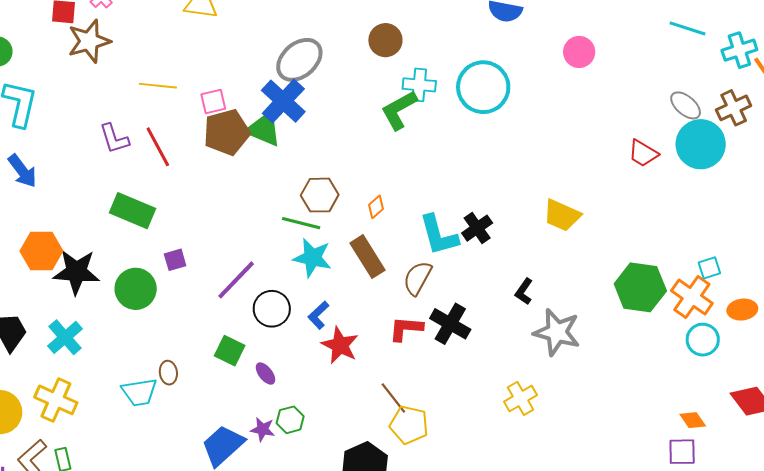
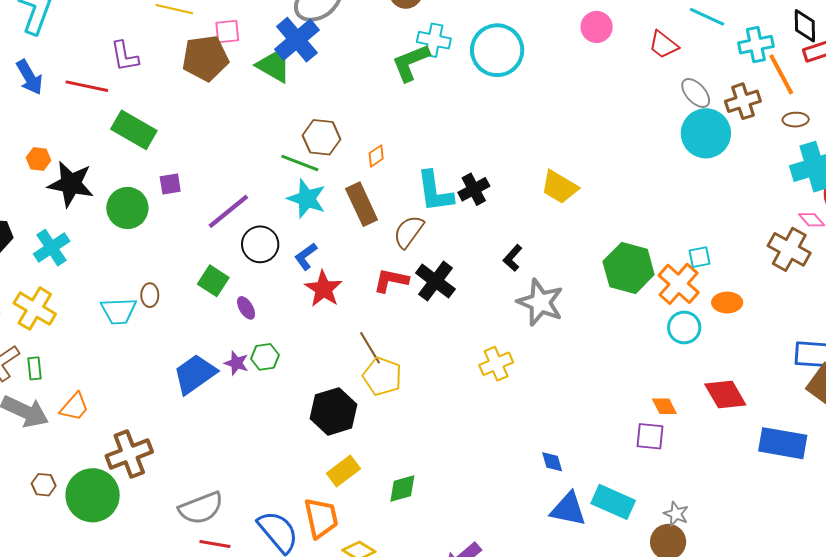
brown pentagon: (227, 132) -> (205, 58), moved
red line: (158, 147) -> (87, 86), moved, turned -57
red trapezoid: (643, 153) -> (664, 45), moved
orange hexagon: (41, 251) -> (39, 159), size x0.6

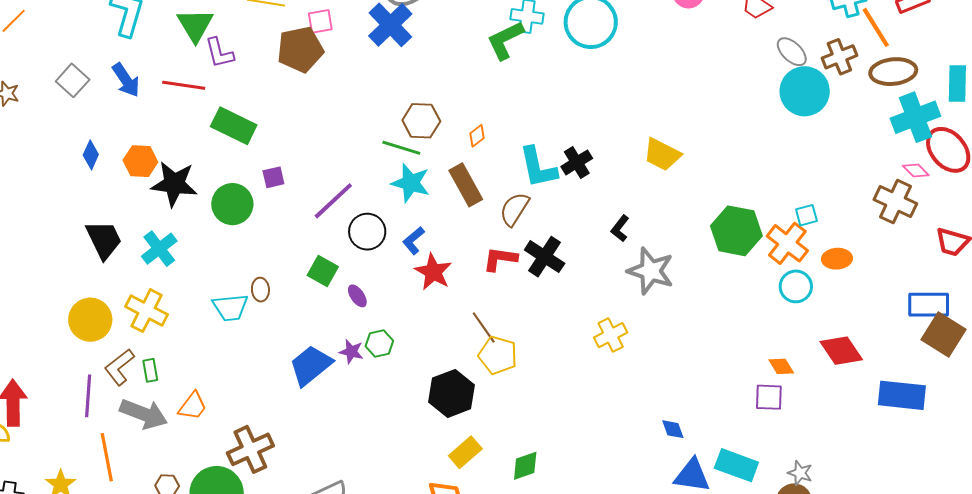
green triangle: (274, 65) -> (195, 25), moved, turned 33
brown ellipse: (796, 120) -> (893, 72), size x1.8
orange hexagon: (39, 159) -> (140, 161), size x1.4

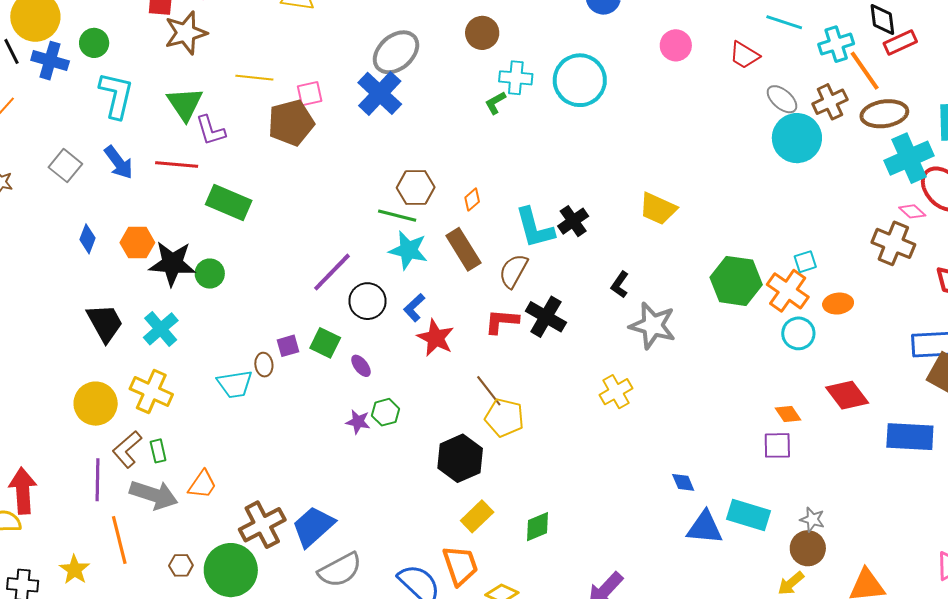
green L-shape: (505, 40) -> (495, 103), size x0.6
purple square: (273, 177) -> (288, 346), moved
green circle: (232, 204) -> (210, 274), moved, size x0.7
blue trapezoid: (311, 365) -> (313, 526), moved

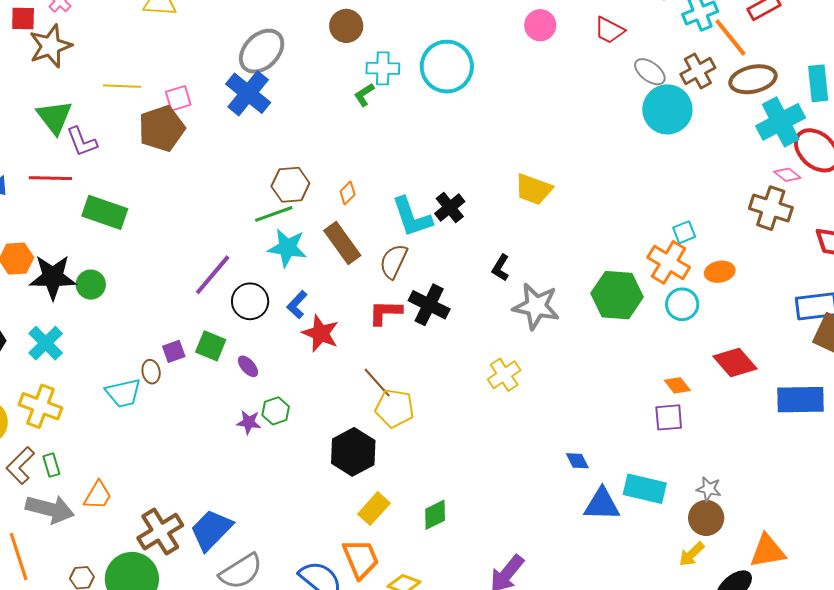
green line: (397, 216) -> (274, 214), turned -30
green hexagon: (736, 281) -> (617, 295), moved

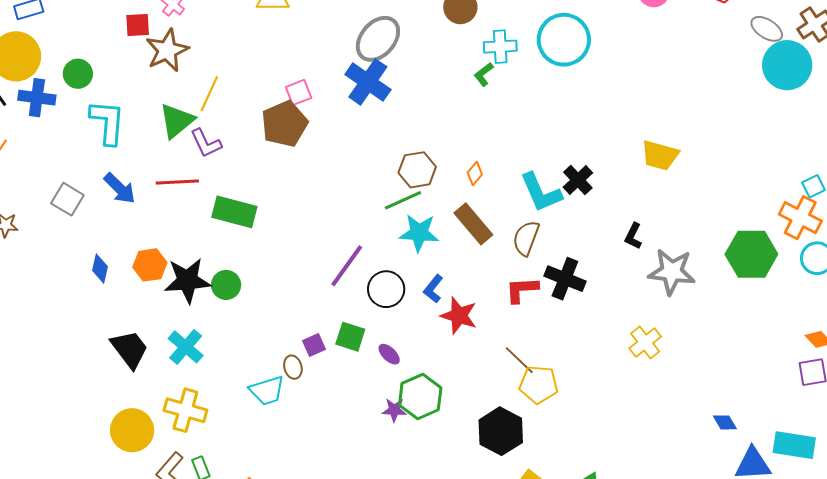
yellow line: (122, 86) -> (209, 94), moved, turned -63
green triangle: (54, 117) -> (177, 121), turned 33
green hexagon: (276, 411) -> (420, 396), size x1.6

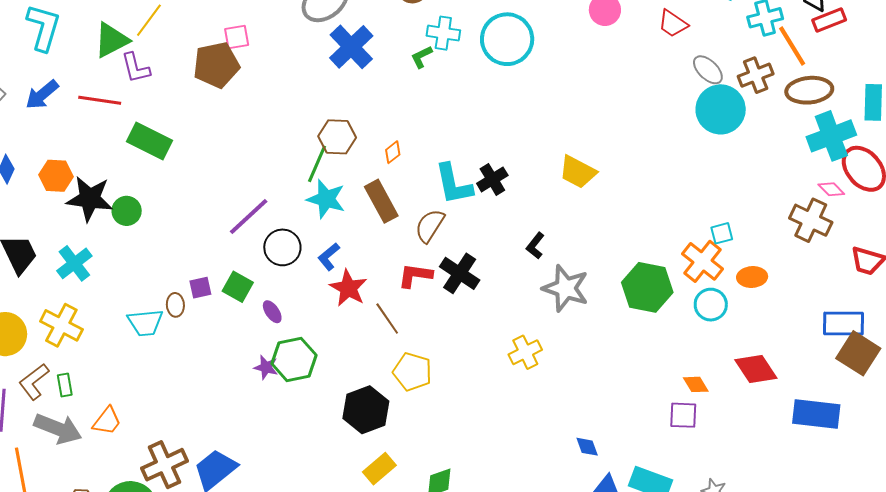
blue cross: (368, 82) -> (351, 47), moved
blue arrow: (120, 188) -> (42, 95), turned 84
green line: (403, 200) -> (317, 164), turned -54
brown line: (519, 360) -> (387, 319), moved

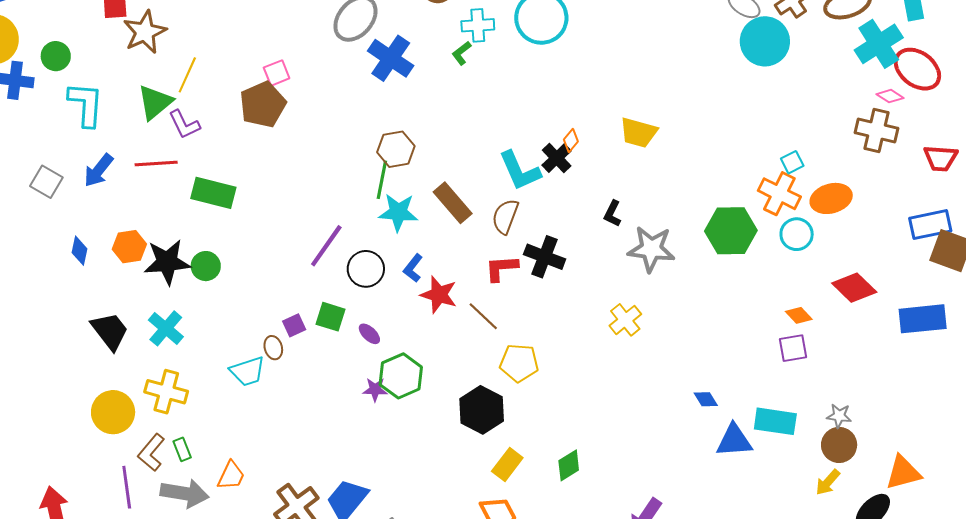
orange diamond: (393, 152) -> (571, 140), moved
orange ellipse: (752, 277) -> (831, 198), size x1.4

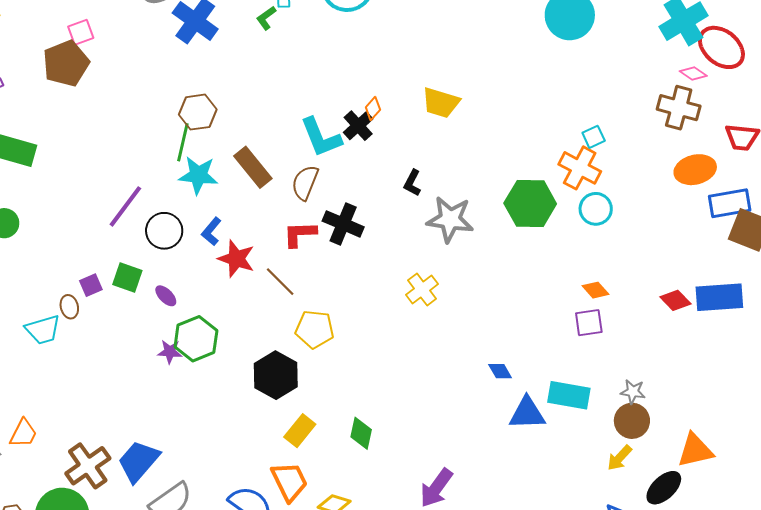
orange ellipse: (831, 198) -> (695, 170), moved
red diamond: (854, 288) -> (675, 300), moved, size x0.7
green diamond: (569, 465) -> (361, 433), turned -48

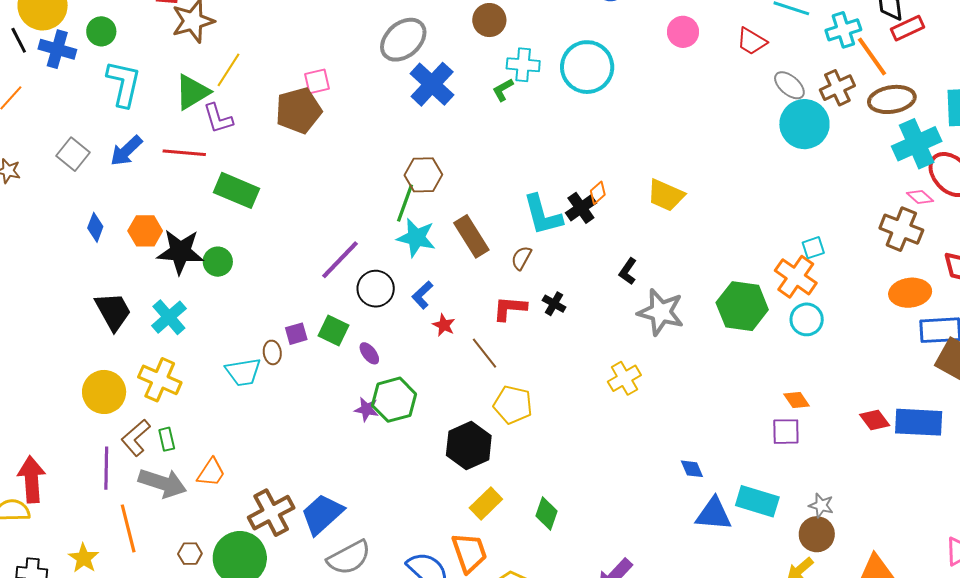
brown semicircle: (305, 183) -> (521, 258), size x0.7
black cross: (343, 224) -> (554, 304), size x0.6
red star: (236, 259) -> (444, 325), size x0.6

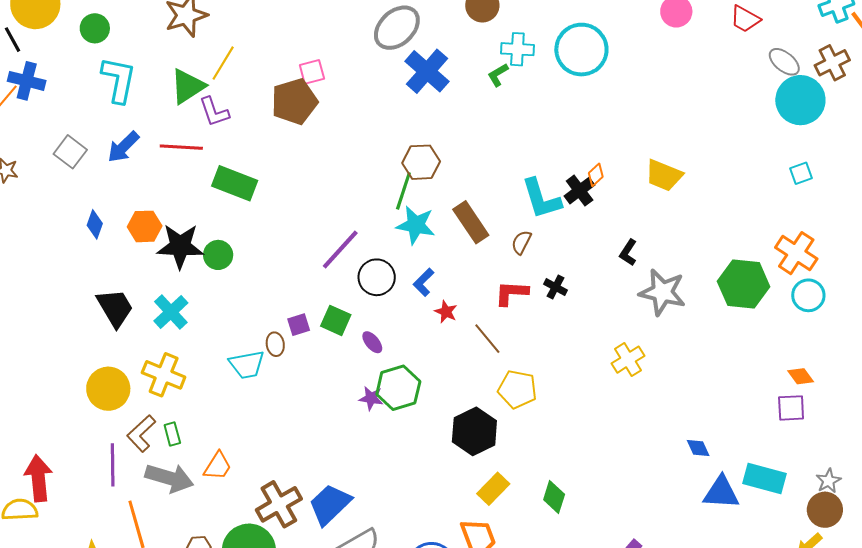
blue cross: (57, 49) -> (27, 81), moved
cyan square: (813, 248) -> (801, 173), moved
gray star: (821, 505) -> (828, 481), turned 30

